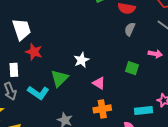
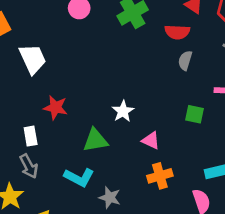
white trapezoid: (22, 29) -> (33, 59), moved
green triangle: (59, 78) -> (95, 140), turned 42
cyan L-shape: (38, 93) -> (79, 177), moved

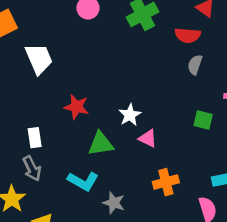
red star: (55, 108) -> (76, 107), moved
pink triangle: (151, 140) -> (148, 138), moved

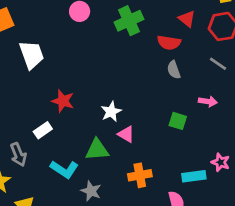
gray semicircle: (195, 65) -> (174, 70), turned -42
white rectangle: (35, 138) -> (43, 130), moved, turned 60
green triangle: (101, 144) -> (97, 150), moved

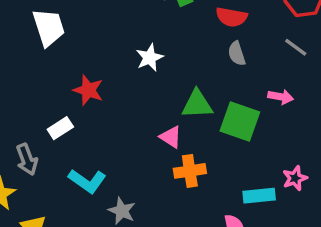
white star: (111, 112) -> (150, 58), moved
green square: (178, 121) -> (240, 121), size x1.6
green triangle: (97, 150) -> (197, 104), moved
pink star: (221, 162) -> (295, 178), turned 30
orange cross: (140, 175) -> (190, 171), moved

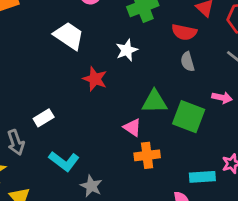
white trapezoid: (49, 27) -> (69, 36), moved, turned -40
white star: (150, 58) -> (127, 50), moved
red star: (88, 90) -> (95, 79), moved

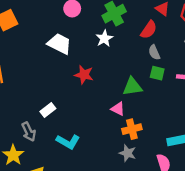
red semicircle: (184, 32) -> (149, 30), turned -60
white star: (127, 50) -> (104, 38), moved
green square: (189, 117) -> (157, 73), moved, size x0.6
gray star: (91, 186) -> (128, 153), moved

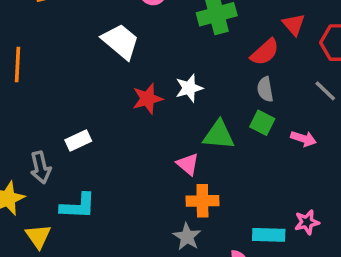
white star: (104, 38) -> (189, 88), moved
red star: (84, 75) -> (147, 99), turned 30
cyan L-shape: (68, 142) -> (78, 206), moved, turned -40

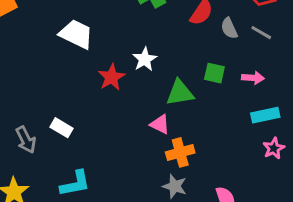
gray semicircle: (265, 89) -> (229, 28), moved
white rectangle: (78, 141) -> (62, 128), turned 70
gray arrow: (41, 167) -> (26, 140), moved
cyan rectangle: (269, 235) -> (265, 115), moved

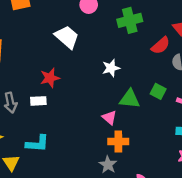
red star: (111, 77) -> (50, 78), moved
white rectangle: (62, 128) -> (38, 101), turned -49

